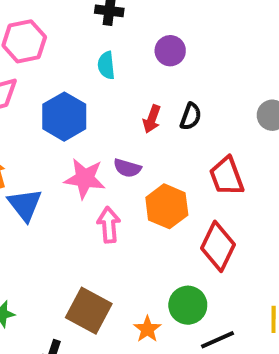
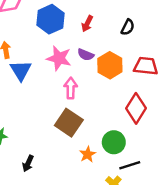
red arrow: (152, 119) -> (87, 24), moved
red trapezoid: (227, 176) -> (146, 66), turned 110
orange hexagon: (167, 206) -> (110, 65), moved
brown square: (89, 311) -> (69, 123), moved

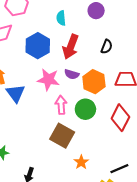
red arrow: (87, 24) -> (71, 47), size x1.6
green circle: (114, 142) -> (85, 109), moved

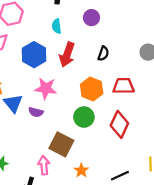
purple semicircle: (72, 74) -> (36, 112), moved
pink arrow: (61, 105) -> (44, 165), moved

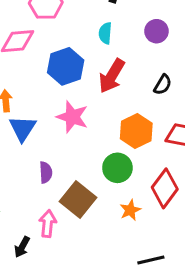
purple semicircle: (36, 112) -> (46, 172), moved, turned -120
orange star: (81, 170) -> (130, 210), moved

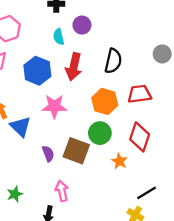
purple circle: (156, 31) -> (82, 25), moved
black semicircle: (163, 85) -> (113, 61), size x1.5
brown square: (78, 200) -> (76, 151), moved

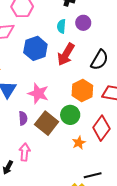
pink star: (54, 106) -> (38, 93), moved

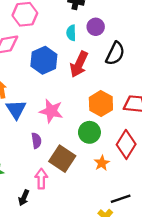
black semicircle: (99, 60) -> (115, 53), moved
brown square: (47, 123) -> (62, 159), moved

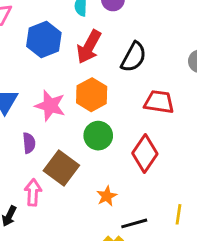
black semicircle: (115, 53) -> (134, 57), moved
orange hexagon: (101, 104) -> (92, 95), moved
orange star: (102, 163) -> (107, 196), moved

